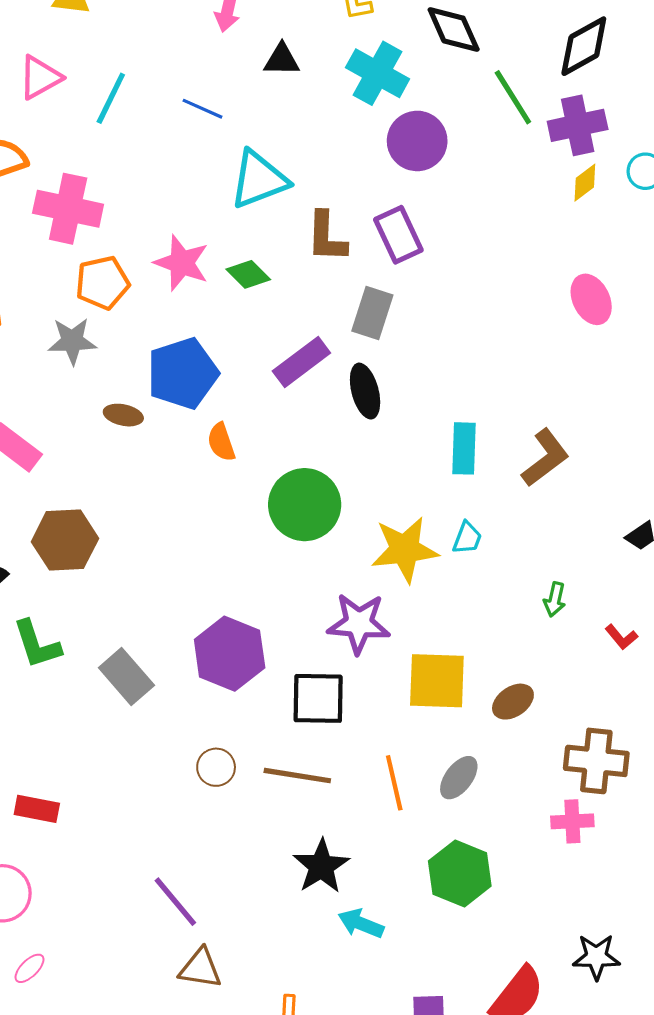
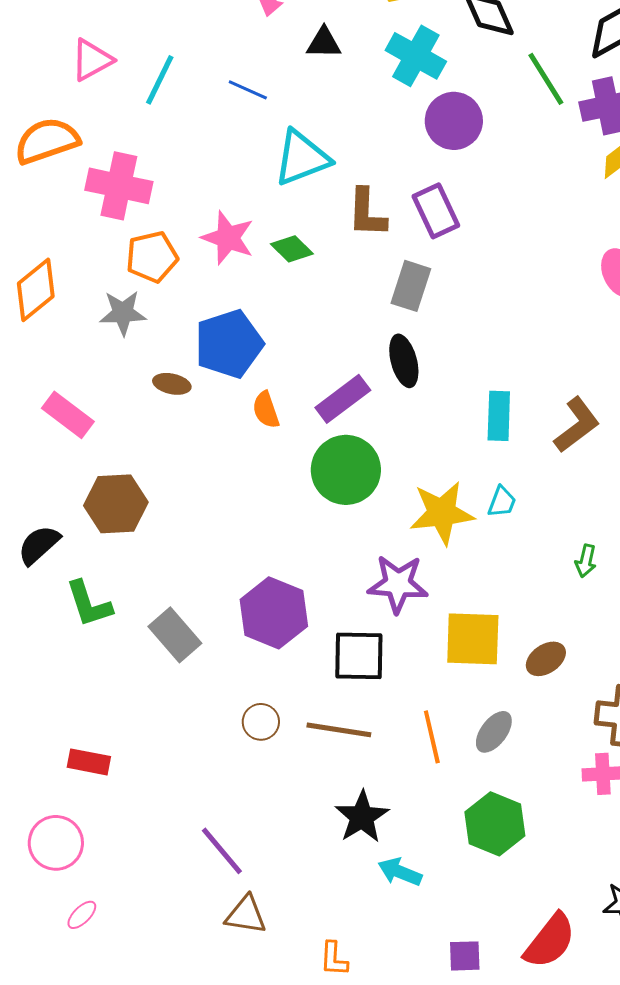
purple rectangle: (301, 362) -> (343, 399), moved

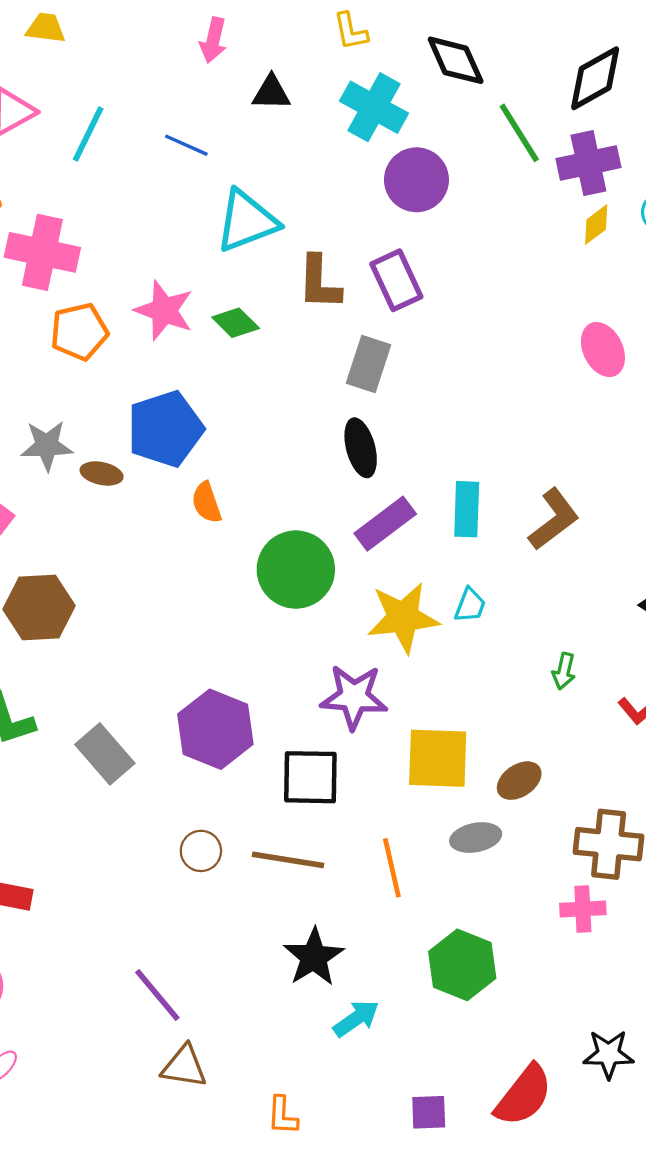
gray star: (123, 313) -> (47, 446), moved
purple rectangle: (343, 399) -> (385, 524), moved
gray ellipse: (494, 732) -> (476, 838), moved, turned 42
cyan arrow: (400, 872) -> (356, 1018), turned 123

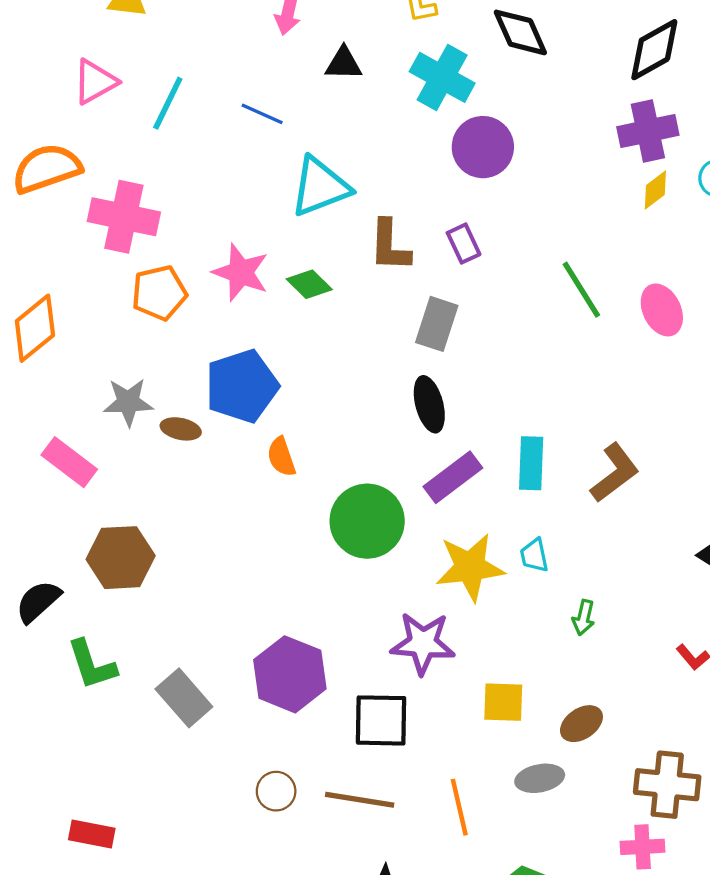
green line: (519, 133) -> (581, 290), moved
purple rectangle: (396, 280) -> (464, 244), size x0.7
cyan trapezoid: (470, 605) -> (534, 555), turned 147
green arrow: (564, 671) -> (584, 618), moved
yellow square: (438, 758) -> (503, 702), size x0.7

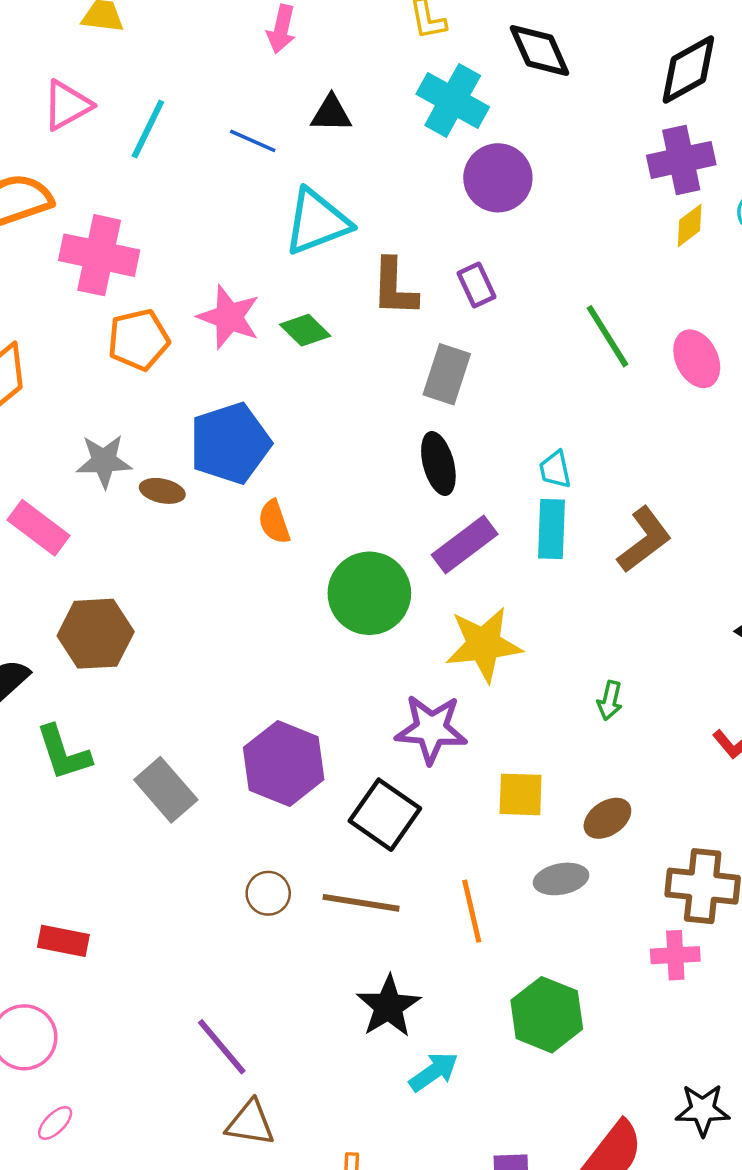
black triangle: (344, 64) -> (331, 114), moved
cyan trapezoid: (534, 555) -> (555, 469), moved
black square: (381, 720) -> (385, 815), turned 34

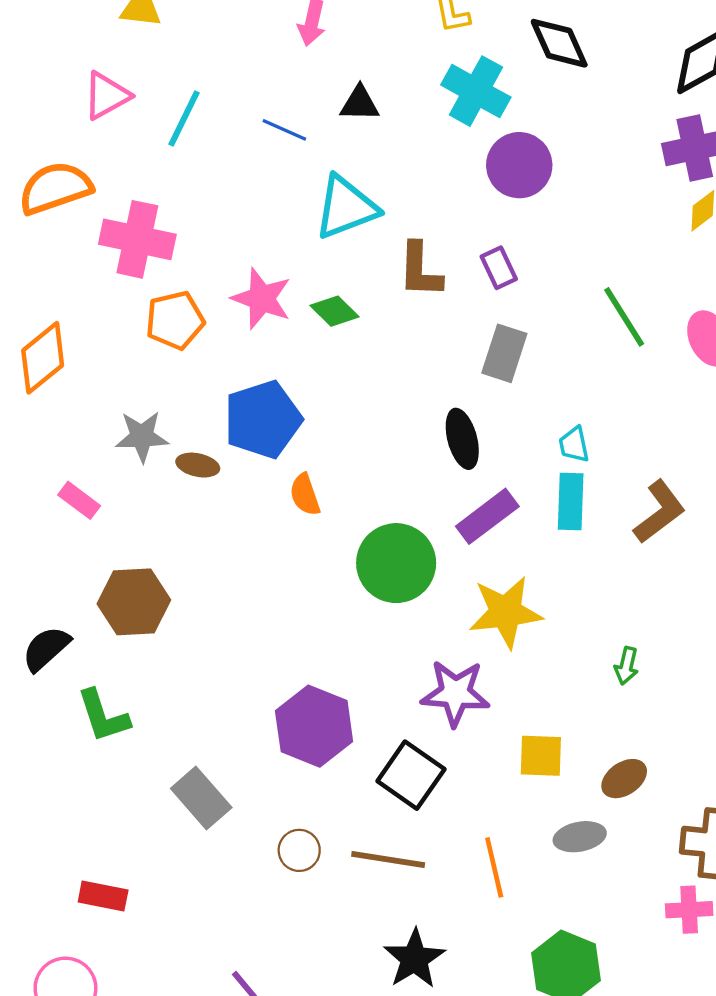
gray rectangle: (447, 374) -> (504, 353), moved
pink rectangle: (38, 528) -> (79, 500), size x0.7
gray rectangle: (166, 790) -> (201, 798), moved

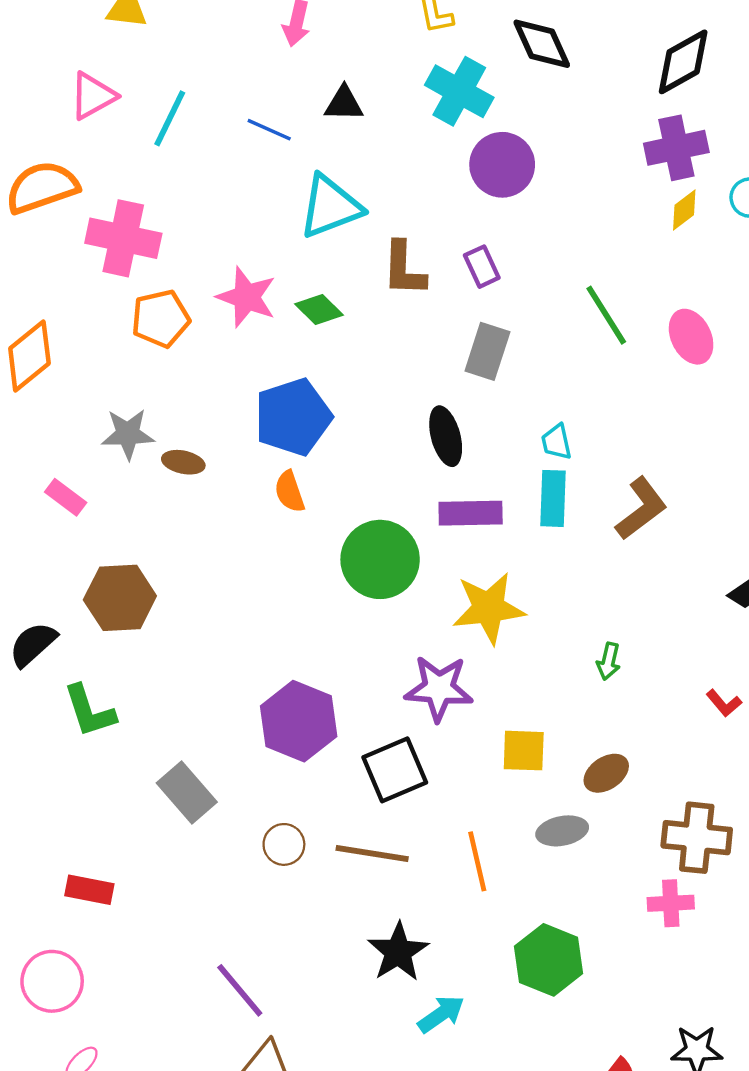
blue pentagon: (263, 419) -> (293, 417), moved
purple rectangle: (487, 516) -> (471, 513), turned 36
black square: (411, 775) -> (395, 770), turned 32

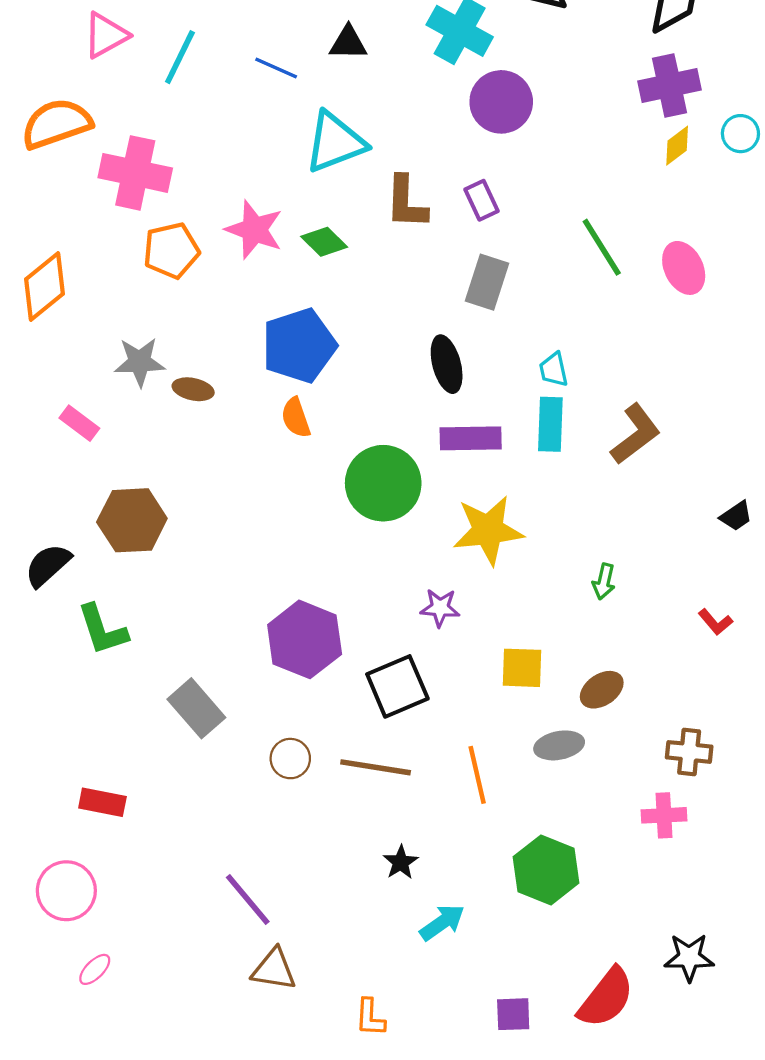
purple star: (439, 688) -> (440, 608), size x0.6
brown cross: (697, 838) -> (689, 752), size x0.7
black star: (398, 952) -> (401, 862), size x0.6

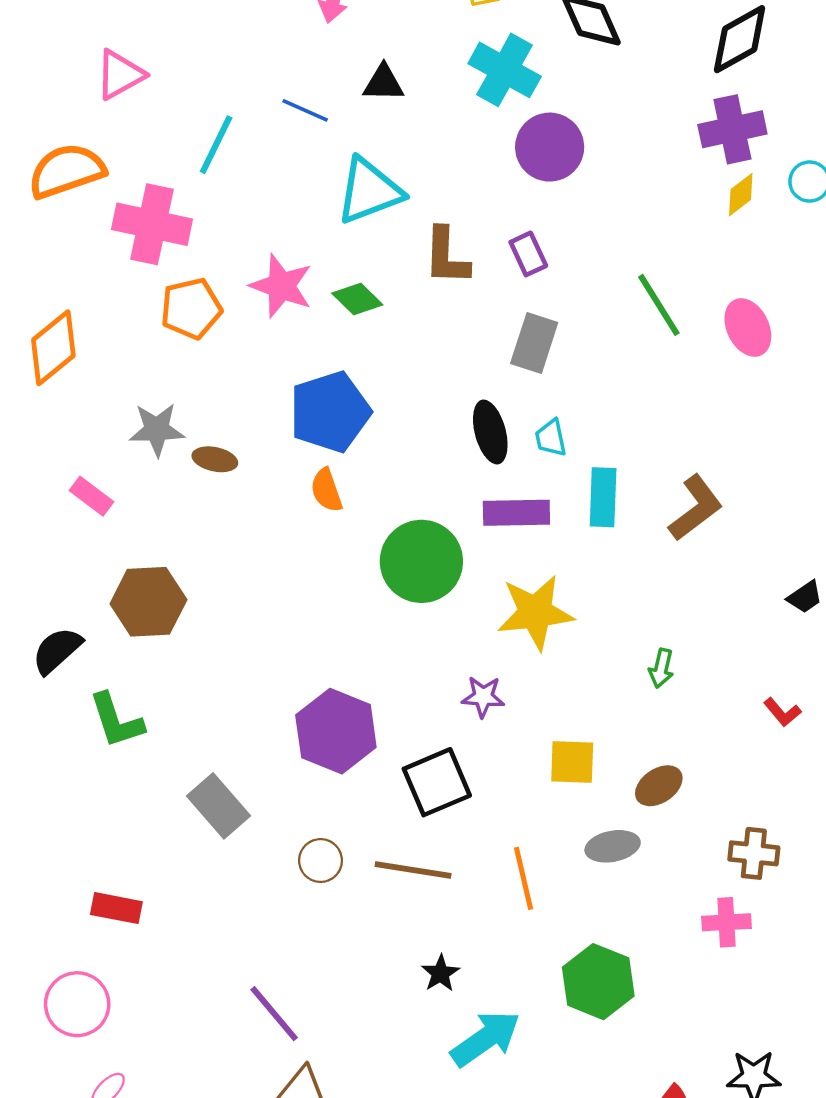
cyan line: (180, 57) -> (216, 145), moved
cyan trapezoid: (554, 370) -> (551, 438), moved
cyan arrow: (442, 922) -> (486, 1039), size x1.4

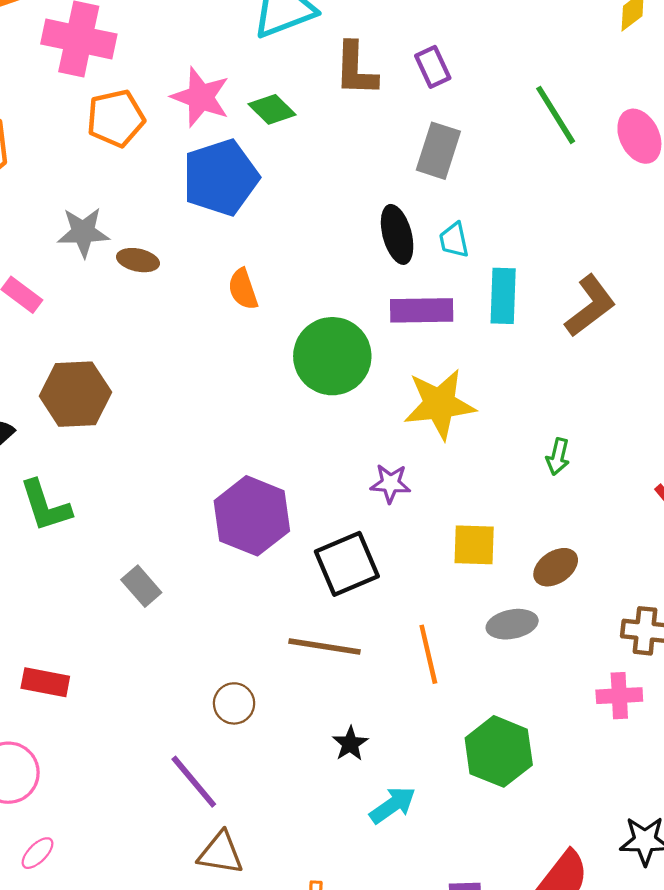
blue pentagon: (330, 412) -> (221, 177), moved
gray rectangle: (218, 806) -> (141, 586), size x0.7
brown circle: (321, 861) -> (234, 703), moved
cyan arrow: (486, 1039) -> (393, 805), size x0.7

